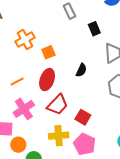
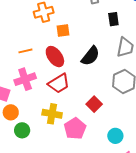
black semicircle: (81, 70) -> (90, 56), size x1.5
red ellipse: (47, 80) -> (55, 57), turned -70
red square: (83, 117) -> (94, 104), moved

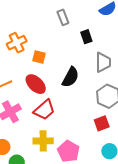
orange square: (63, 30) -> (39, 57), turned 32
red square: (94, 104) -> (102, 123), moved, turned 35

